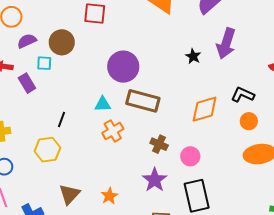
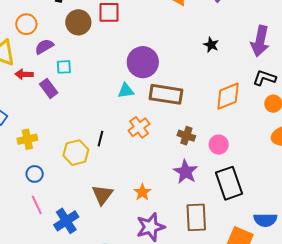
brown circle: (62, 42) -> (78, 22), moved
purple arrow: (226, 43) -> (260, 41), moved
cyan triangle: (103, 104) -> (126, 91), moved
black line: (62, 119) -> (100, 139), moved

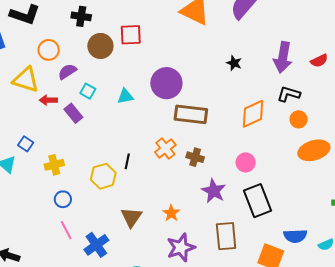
cyan square: (64, 67) -> (88, 91), turned 35
cyan triangle: (126, 91) -> (125, 96), moved
brown cross: (186, 136) -> (195, 157), moved

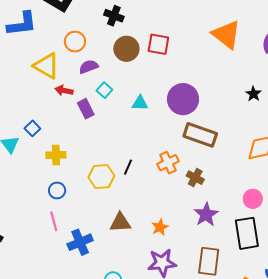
pink circle: (246, 162) -> (253, 199), moved
brown triangle: (131, 217) -> (120, 223), turned 40

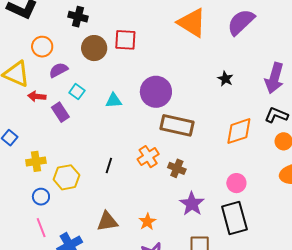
yellow hexagon: (101, 177) -> (67, 177), moved

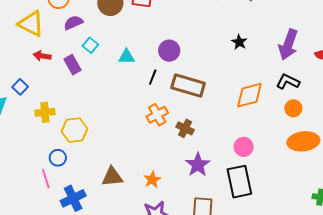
purple circle: (156, 92) -> (169, 51), size x0.7
red arrow: (37, 96) -> (42, 56), moved
black line: (109, 165) -> (153, 77), moved
blue circle: (41, 197) -> (58, 158), moved

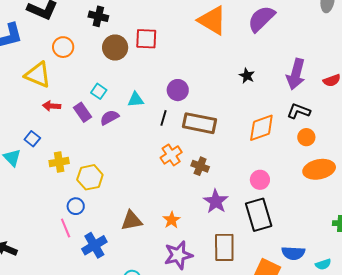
purple semicircle: (73, 23) -> (109, 117), moved

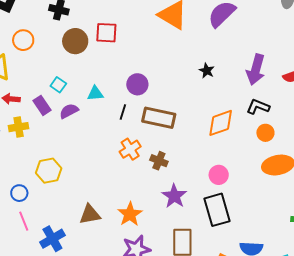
yellow cross: (59, 162) -> (19, 127), moved
blue circle: (76, 206) -> (19, 193), moved
orange star: (172, 220) -> (130, 214), size x1.4

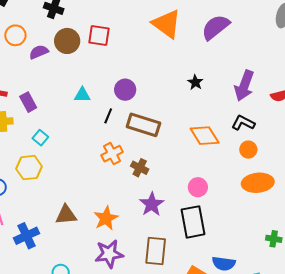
cyan square: (58, 85) -> (40, 138), moved
purple semicircle: (69, 111) -> (39, 52), moved
orange diamond: (221, 123) -> (205, 136), turned 72

